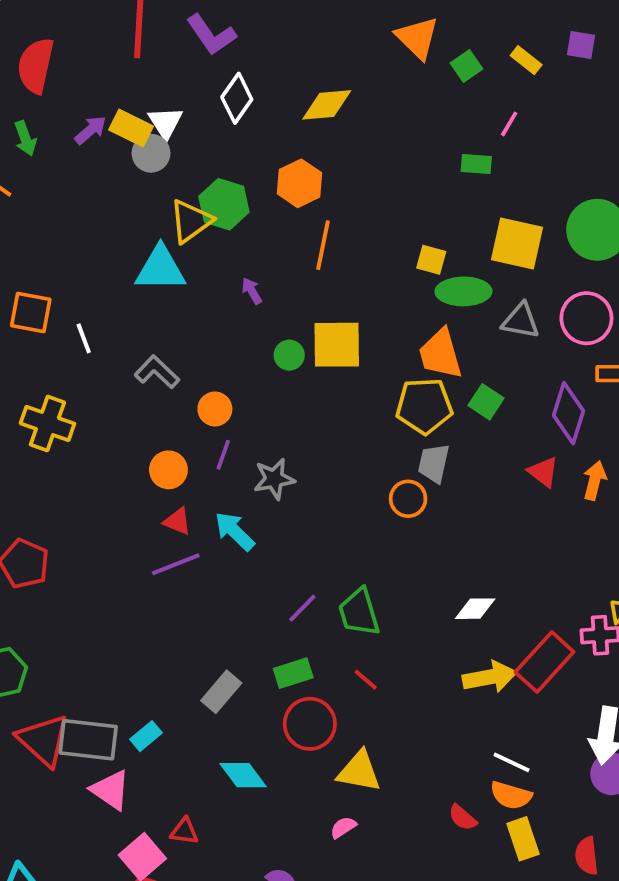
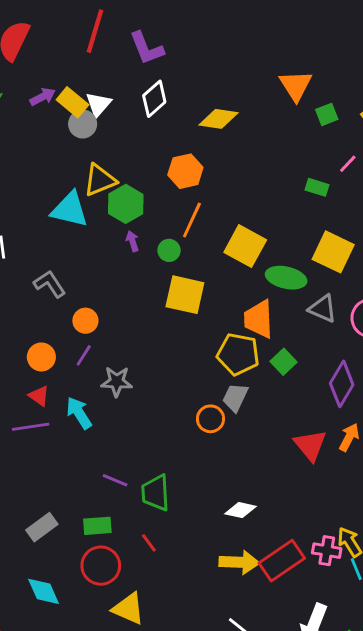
green hexagon: (224, 204) -> (126, 204), moved
yellow square: (431, 260) -> (245, 246), moved, size x1.8
green circle: (289, 355) -> (169, 250), moved
red triangle: (543, 472) -> (310, 445), moved, size x1.4
purple line: (302, 608) -> (115, 480), turned 55

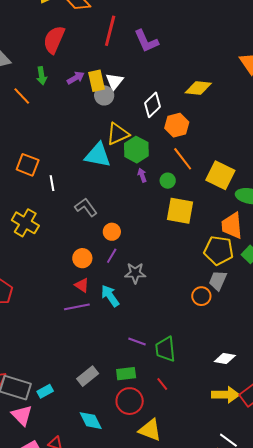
white diamond: (154, 99) -> (152, 105), moved
yellow rectangle: (72, 102) -> (96, 81), turned 40
orange line: (192, 220) -> (183, 159), turned -60

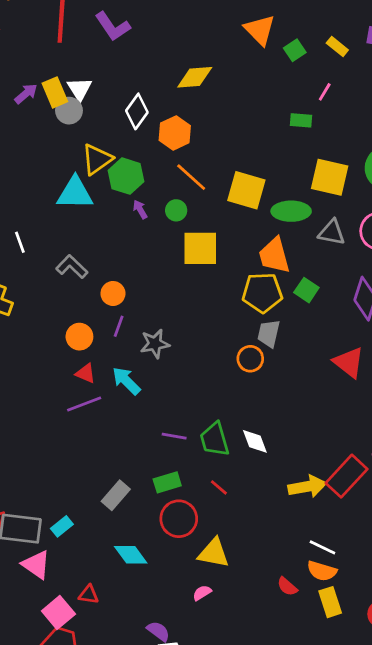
white diamond: (225, 358) -> (255, 441), moved, turned 70

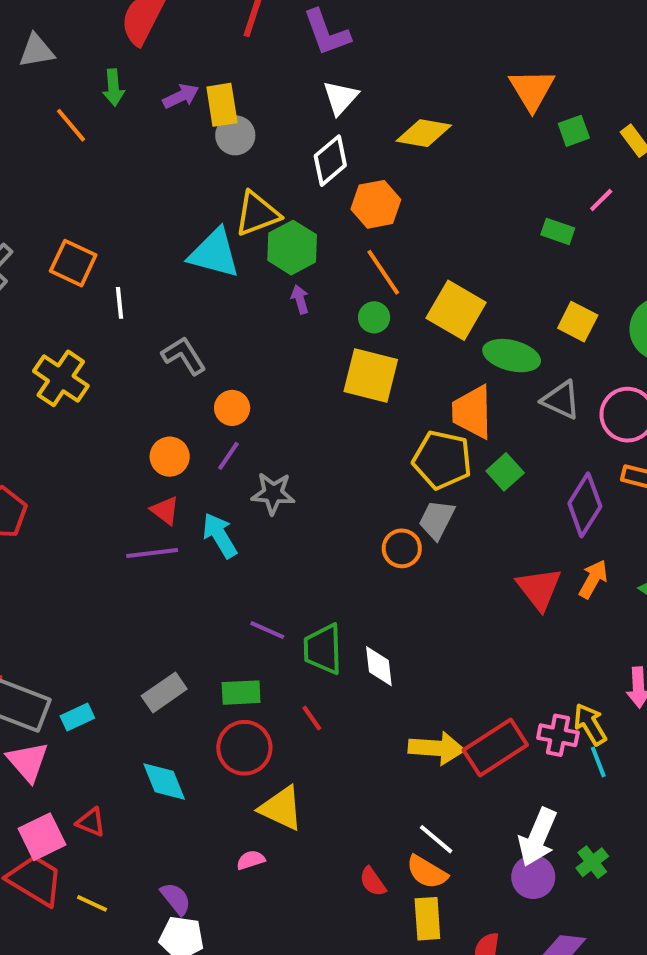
white triangle: (80, 89) -> (340, 98), moved
yellow square: (330, 177) -> (578, 322), size x0.7
green circle: (176, 210) -> (374, 317), moved

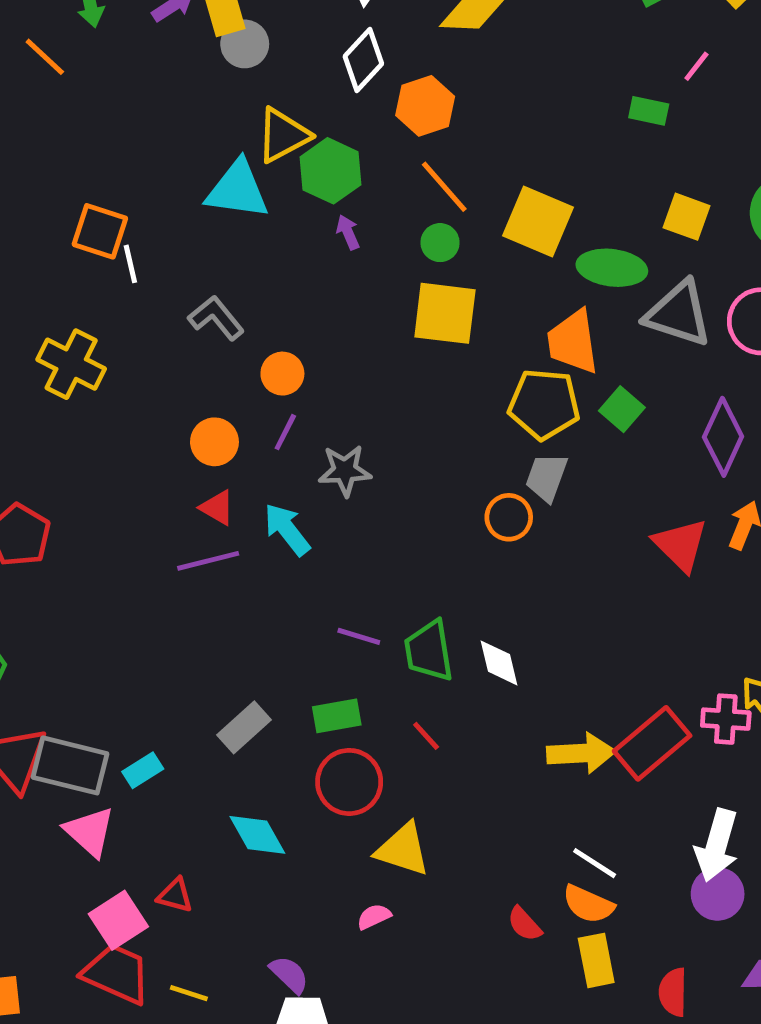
orange square: (73, 263) -> (100, 231), moved
gray triangle: (561, 400) -> (678, 314), size x1.4

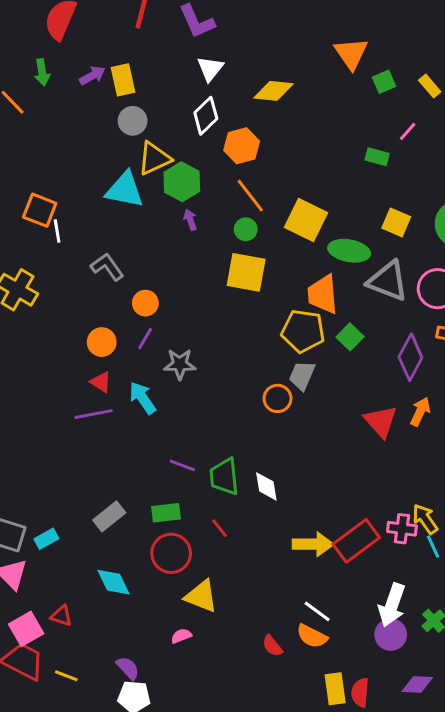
gray circle: (245, 44) -> (133, 121), moved
yellow rectangle: (596, 960) -> (335, 689), moved

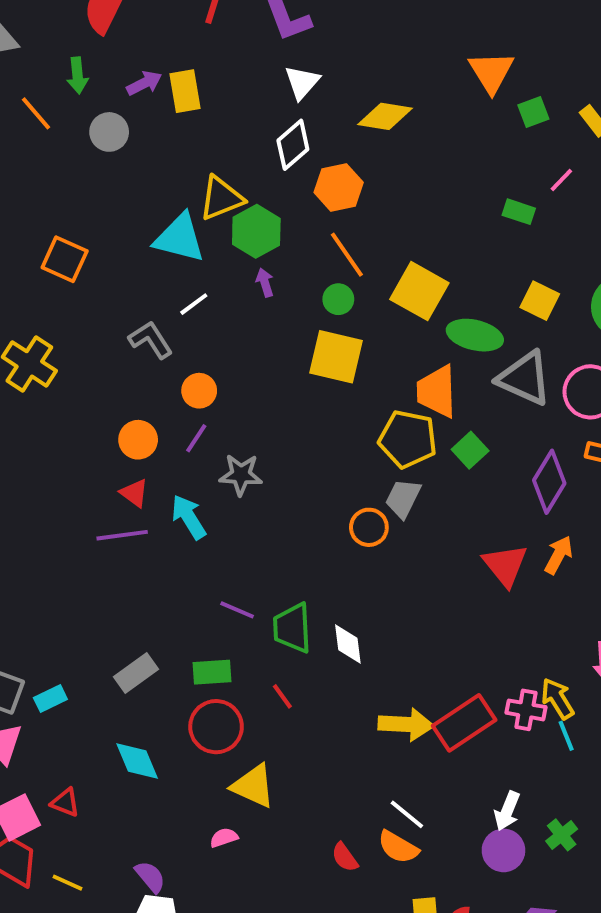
gray circle: (133, 121) -> (109, 132), moved
white line: (57, 231) -> (194, 304), moved, turned 60
white arrow: (392, 605) -> (507, 811), size x0.7

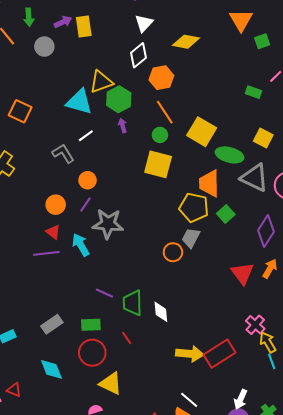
gray star: (241, 475) -> (108, 224), size x1.4
pink cross: (526, 710) -> (255, 325), moved, turned 30

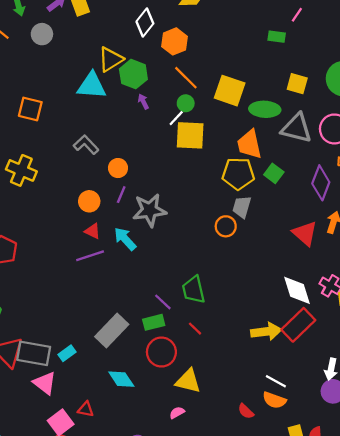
white line: (86, 136) -> (176, 118), moved
purple line: (104, 293) -> (163, 302), moved, turned 30
white diamond: (161, 312) -> (297, 290), moved, size x1.4
gray rectangle: (52, 324) -> (112, 331), size x1.4

